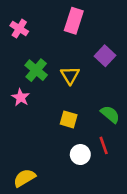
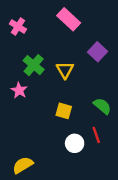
pink rectangle: (74, 21) -> (69, 19), turned -65

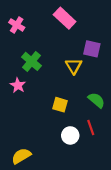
purple square: (97, 52) -> (92, 49), turned -30
yellow triangle: (65, 70) -> (74, 66), moved

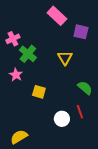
pink cross: (17, 25) -> (13, 39), moved, turned 32
purple square: (92, 49) -> (81, 32), moved
yellow square: (60, 105) -> (39, 92), moved

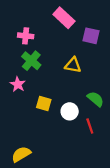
pink cross: (13, 39) -> (26, 36), moved, turned 32
yellow triangle: (65, 58) -> (73, 65), turned -49
white circle: (62, 119) -> (70, 111), moved

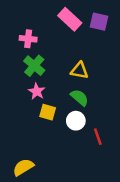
purple square: (91, 36) -> (99, 22), moved
pink star: (18, 84) -> (37, 91), moved
green semicircle: (96, 99) -> (79, 97), moved

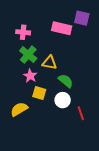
pink rectangle: (70, 19) -> (62, 28), moved, turned -30
yellow triangle: (79, 71) -> (49, 63), moved
yellow semicircle: (23, 167) -> (19, 109), moved

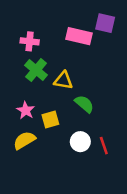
pink star: (30, 76) -> (26, 110), moved
yellow square: (39, 93) -> (50, 120), turned -32
white circle: (63, 100) -> (80, 142), moved

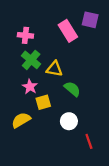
pink rectangle: (79, 36) -> (68, 31), turned 45
pink star: (26, 110) -> (30, 87), moved
red line: (104, 146) -> (89, 141), moved

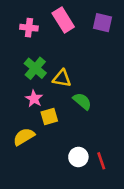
pink rectangle: (68, 31) -> (63, 20), moved
pink cross: (25, 35) -> (29, 28), moved
white circle: (69, 121) -> (78, 157), moved

